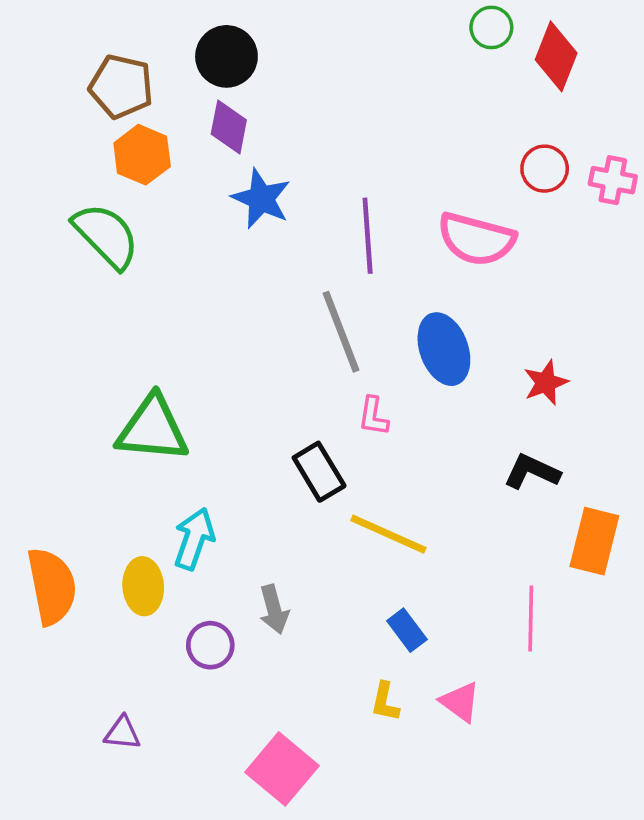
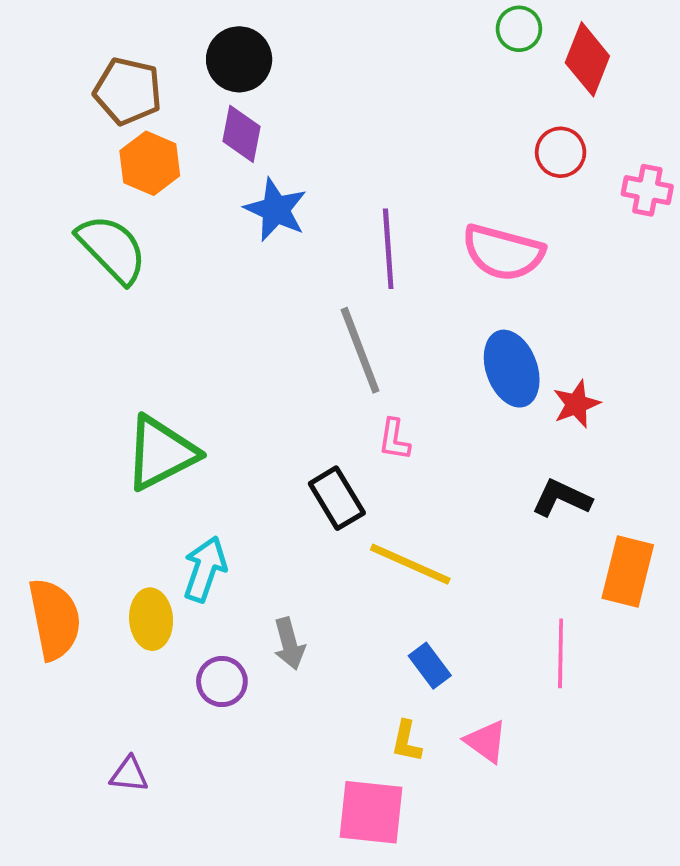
red circle: (545, 169) -> (561, 152), moved
blue ellipse: (444, 349) -> (512, 369), moved
green triangle: (152, 429) -> (161, 453), turned -32
pink square: (282, 769) -> (371, 812), moved, turned -34

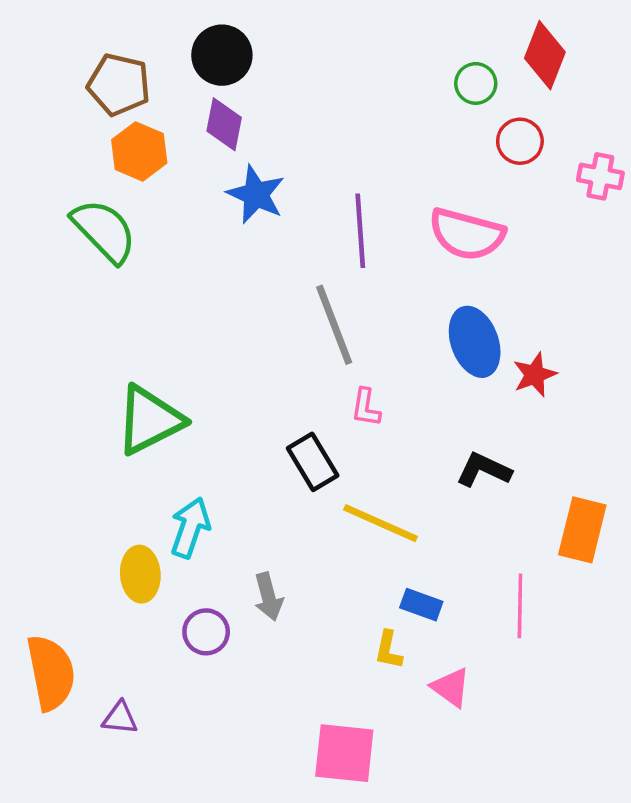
green circle: (519, 29) -> (476, 83), moved
black L-shape: (562, 498) -> (484, 470), moved
orange semicircle: (54, 619) -> (51, 673), moved
blue rectangle: (430, 666) -> (421, 605), moved, turned -33
yellow L-shape: (407, 741) -> (388, 650), moved

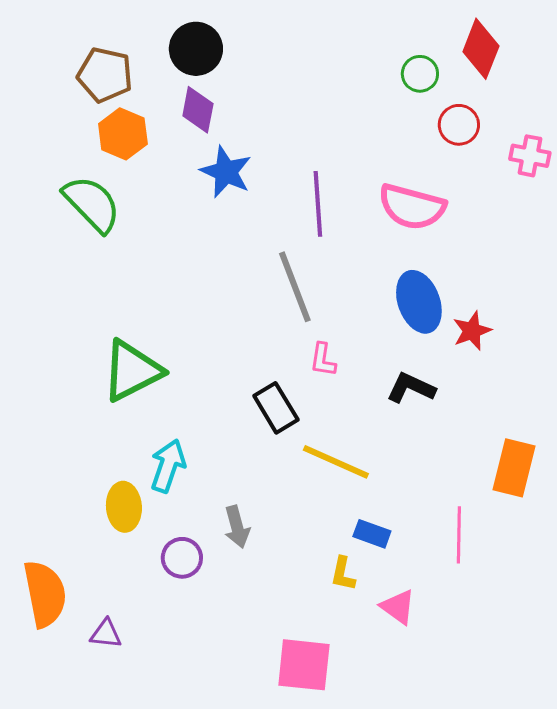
black L-shape: (484, 470) -> (411, 388), moved

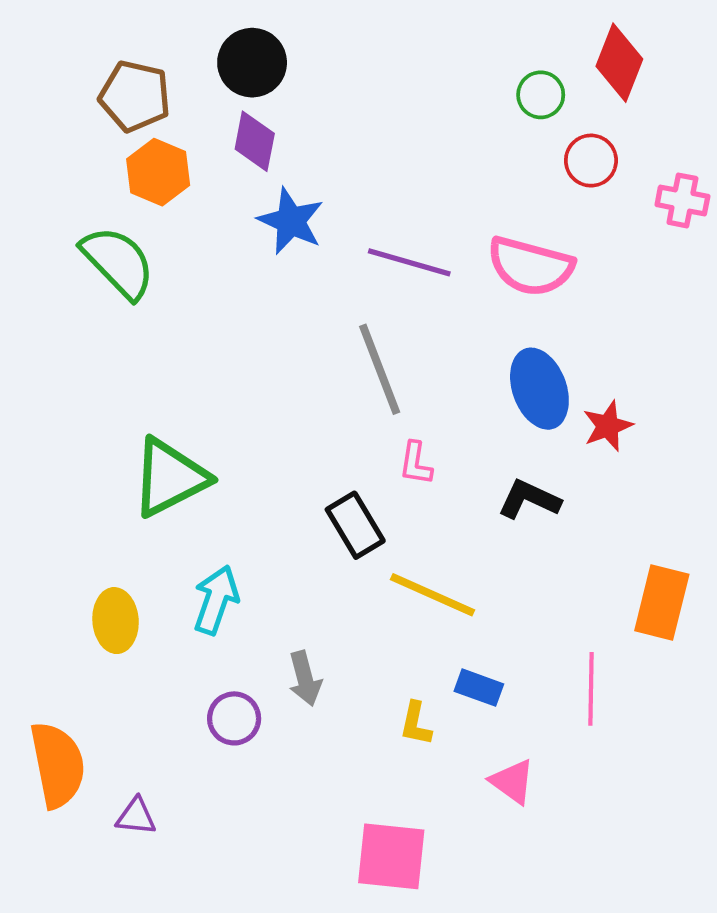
purple line: (318, 204) -> (409, 262), turned -70
yellow ellipse: (124, 507) -> (116, 621), moved
yellow L-shape: (343, 574) -> (416, 724), moved

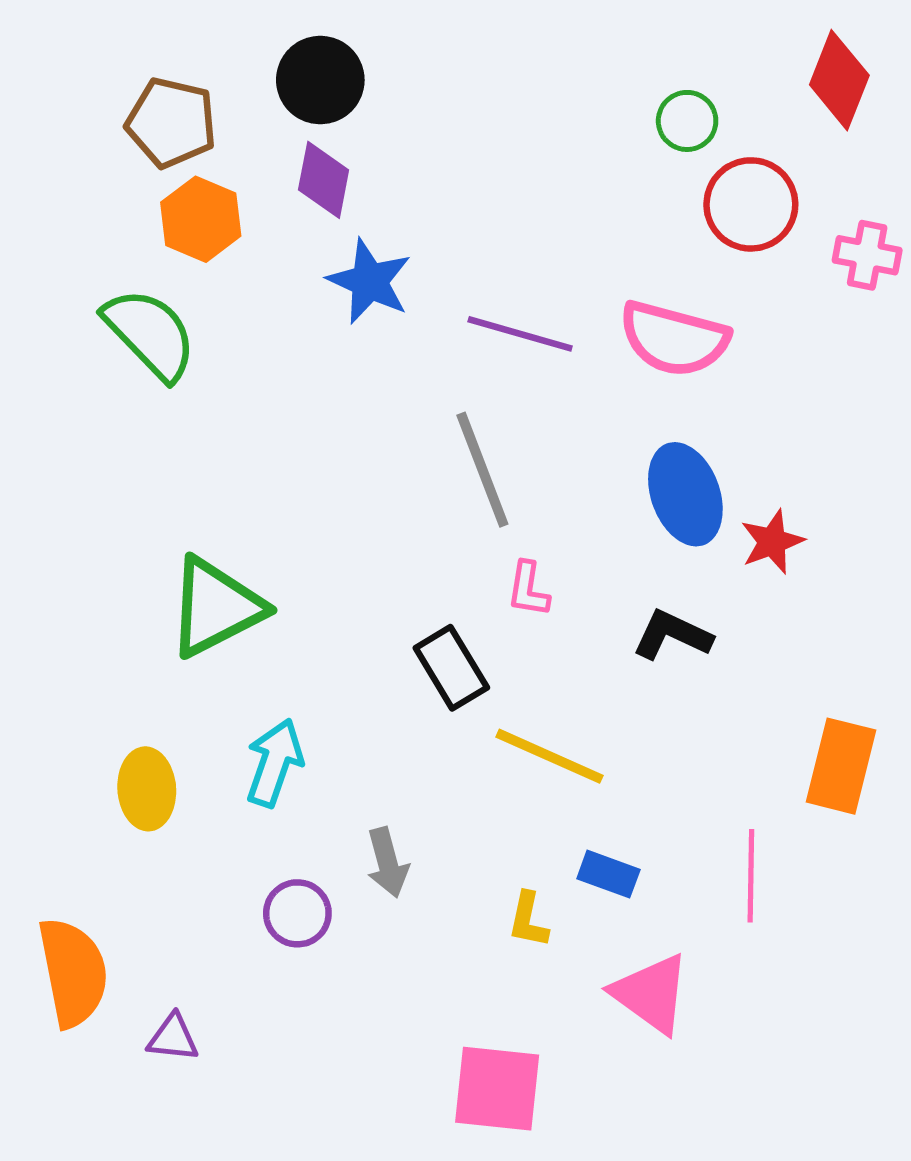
red diamond: (619, 63) -> (839, 80), moved
red circle: (591, 161) -> (751, 204), size x1.4
pink triangle: (512, 782) -> (651, 994), size x1.4

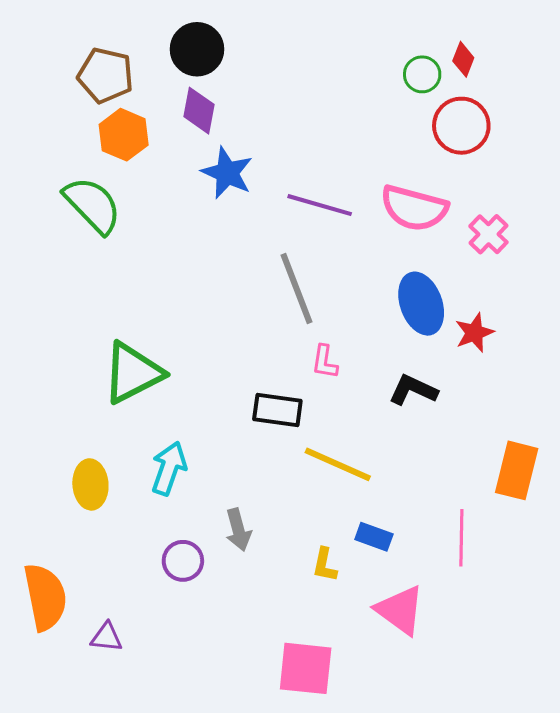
red diamond: (839, 80) -> (463, 59), moved, size x0.6
pink cross: (867, 255) -> (488, 234), moved, turned 33
black rectangle: (451, 668) -> (277, 410), turned -51

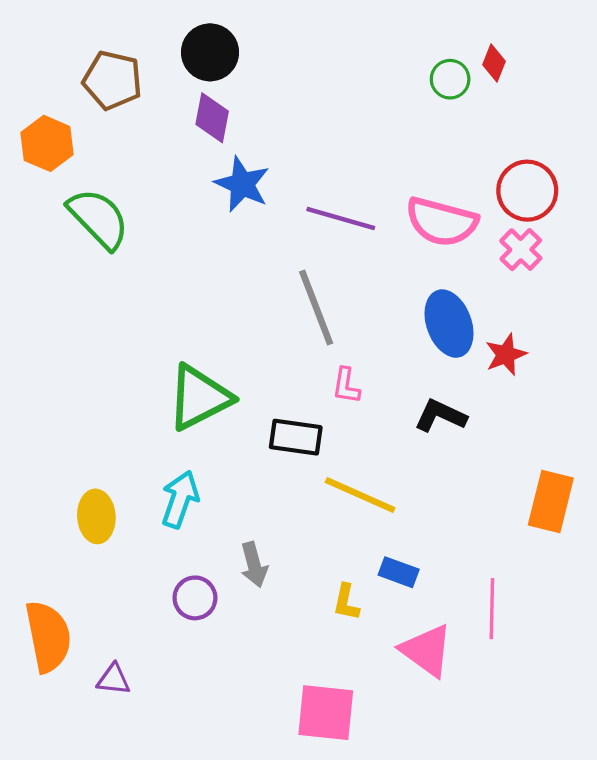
red circle: (461, 126) -> (527, 191), moved
orange hexagon: (124, 135) -> (47, 143), moved
green triangle: (133, 373) -> (199, 397), moved
pink line: (461, 538) -> (492, 609), moved

